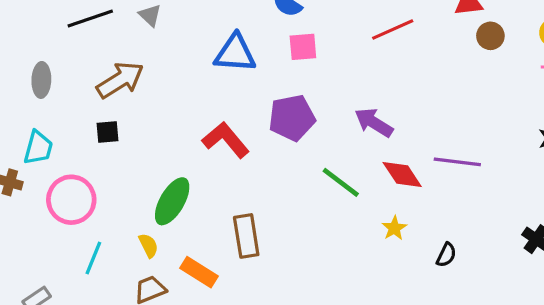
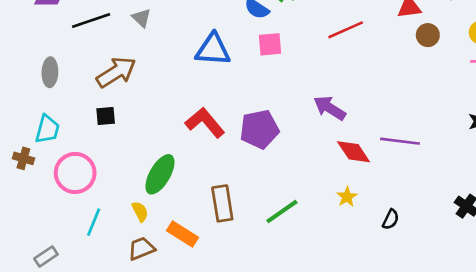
purple pentagon: (292, 118) -> (259, 129), moved
green line: (341, 182) -> (282, 211), moved, turned -72

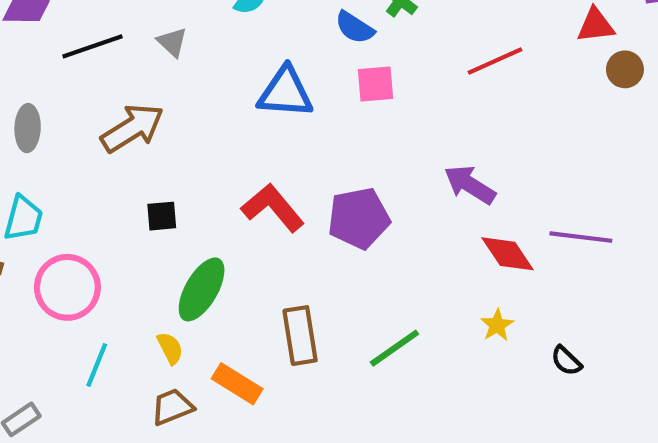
black square: (106, 116) -> (162, 216), moved
black semicircle: (391, 219) -> (566, 361), turned 108

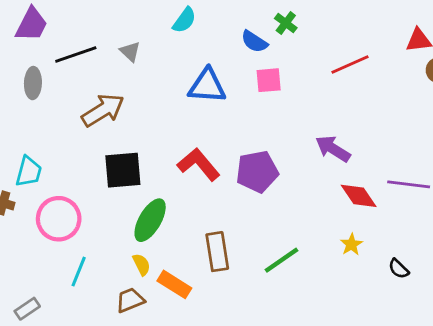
gray ellipse: (28, 128) -> (33, 83), moved
black square: (162, 216) -> (123, 170), size x1.8
yellow semicircle: (170, 348) -> (141, 264), moved

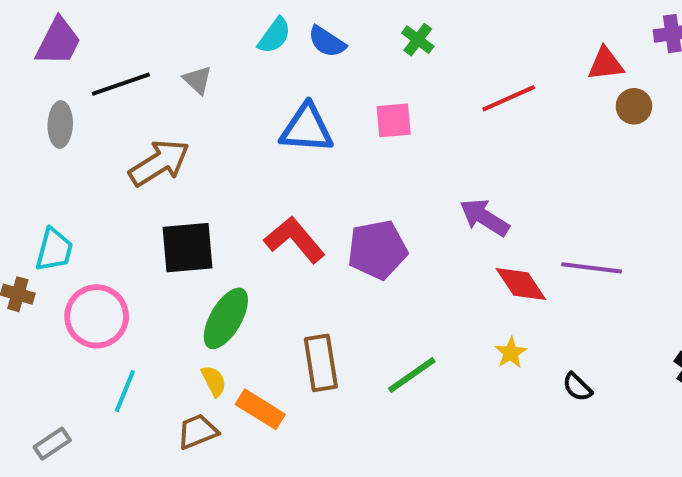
blue semicircle: (254, 42) -> (327, 42), moved

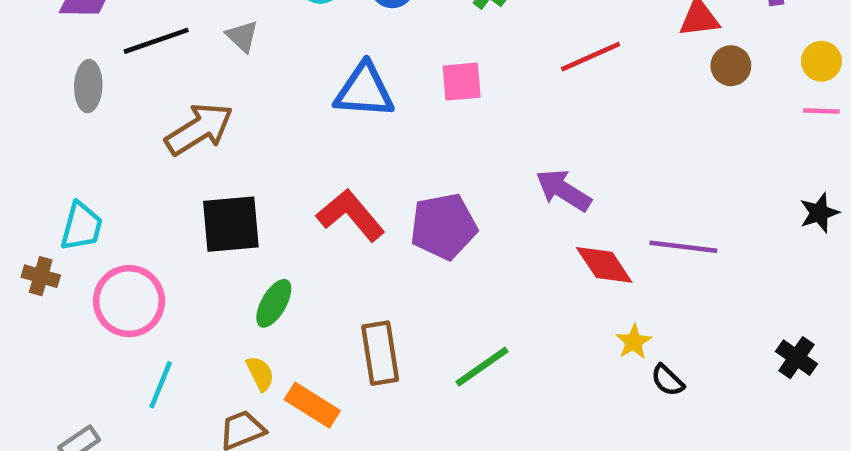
green ellipse: (226, 318) -> (274, 303), size x0.7
yellow star: (511, 353) -> (634, 342), moved

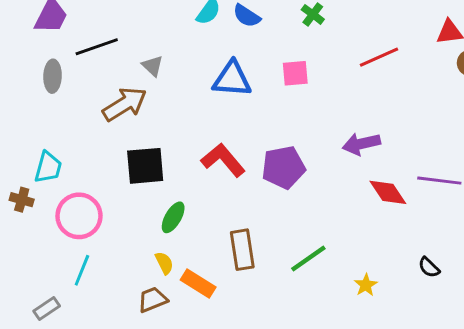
gray triangle: (242, 36) -> (153, 66), moved
purple arrow: (563, 190) -> (361, 144), turned -45
yellow star: (634, 342) -> (366, 285), moved
cyan line: (161, 385) -> (82, 270), moved

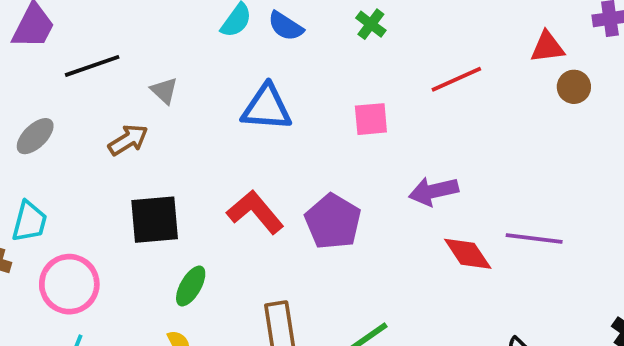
pink square: (295, 73) -> (371, 119), moved
gray ellipse: (53, 76) -> (35, 136), moved, turned 44
brown arrow: (125, 104) -> (128, 140), size x0.7
purple pentagon: (283, 167) -> (333, 222), turned -30

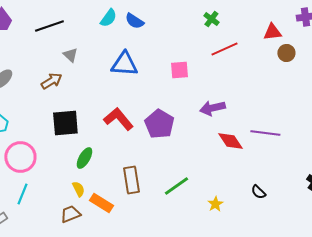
green cross: (371, 24) -> (211, 19), moved
black line: (92, 66) -> (49, 26), moved

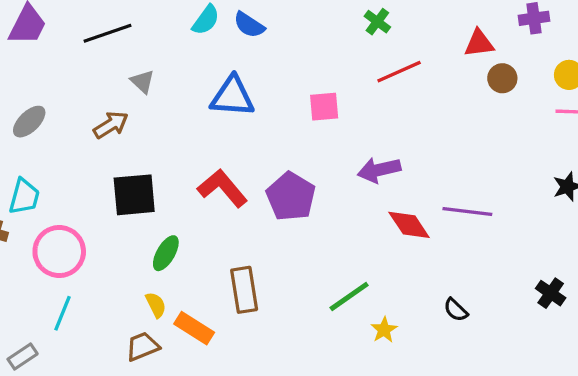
green line: (176, 186) -> (349, 296), moved

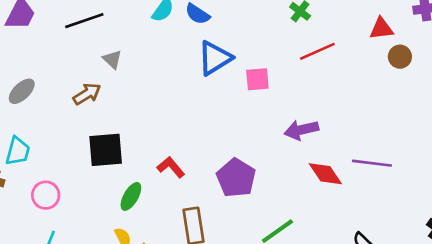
blue triangle: (232, 97) -> (215, 58), moved, turned -36
red L-shape: (222, 188) -> (171, 167), moved, size x0.7
purple pentagon: (291, 197) -> (236, 178), moved
pink circle: (59, 252) -> (46, 195), size x0.7

